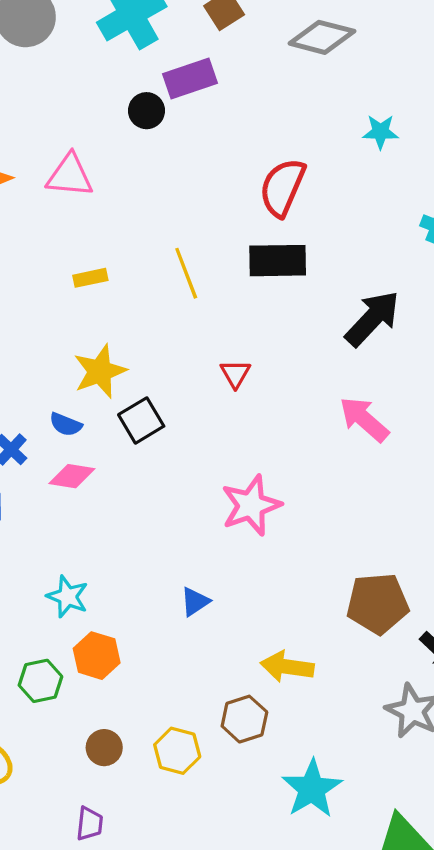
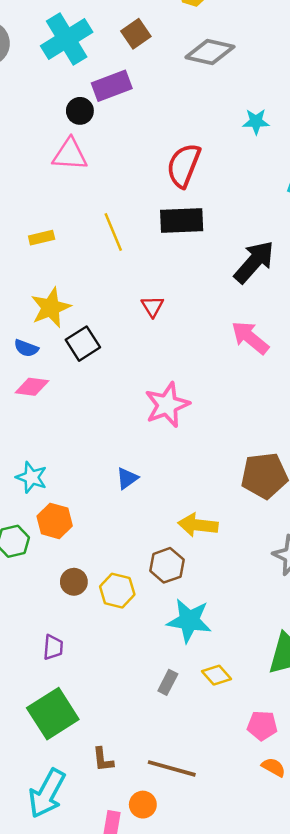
pink triangle: (70, 176) -> (70, 154), moved
brown circle: (104, 748) -> (74, 582), moved
cyan star: (312, 789) -> (189, 621), moved, turned -30

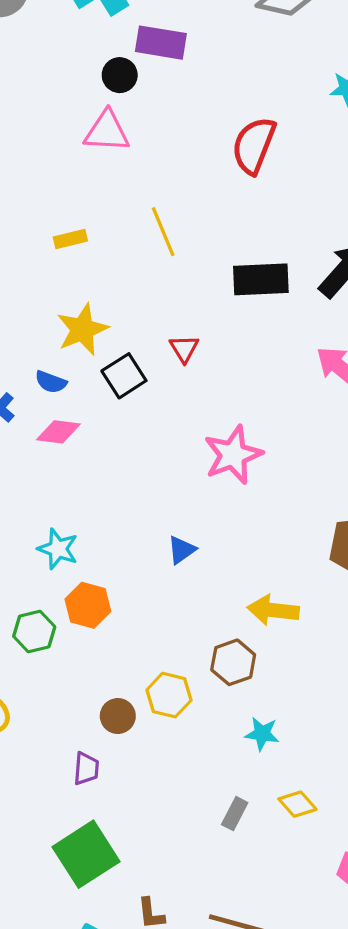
purple rectangle: (112, 86) -> (161, 43), turned 30
black rectangle: (182, 221) -> (261, 279), moved
red triangle: (152, 306) -> (184, 349), moved
brown circle: (74, 582) -> (118, 716), moved
cyan star: (189, 621) -> (262, 734), size x0.6

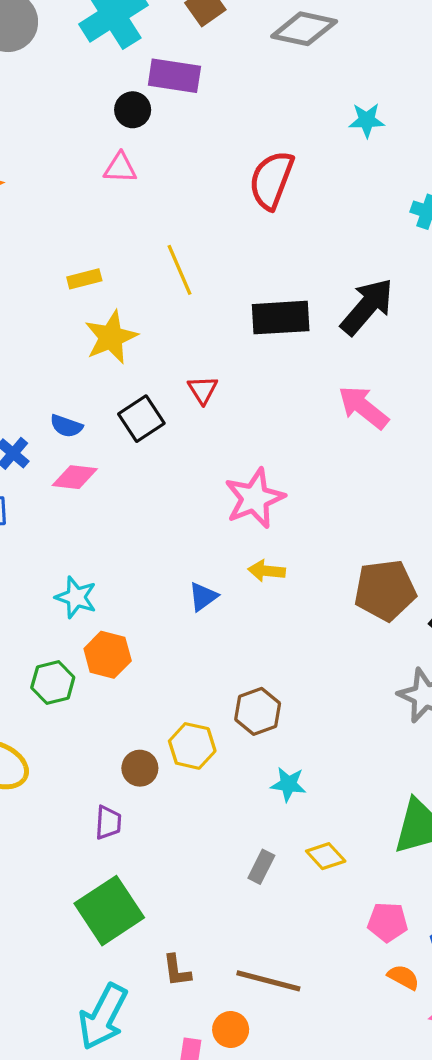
pink triangle: (107, 131) -> (120, 168), size x0.7
yellow star: (82, 329) -> (111, 337), moved
yellow arrow: (273, 610) -> (267, 571), moved, size x0.7

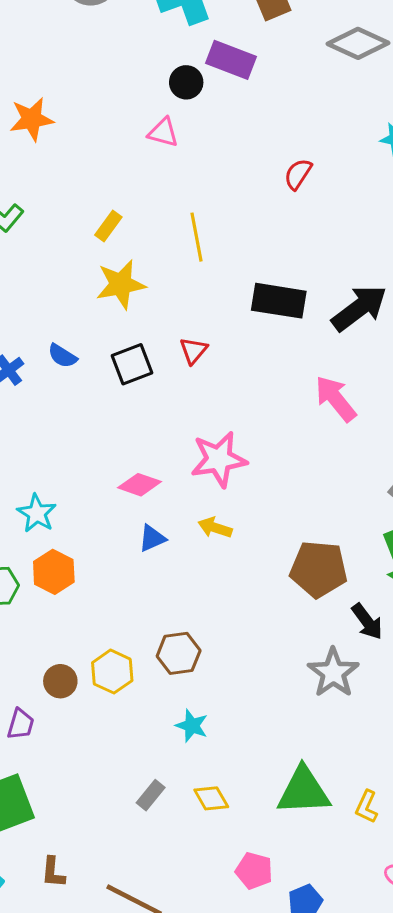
red semicircle: (271, 180) -> (298, 174), size x0.6
yellow rectangle: (84, 279) -> (108, 226), turned -52
pink diamond: (75, 477) -> (139, 485), moved

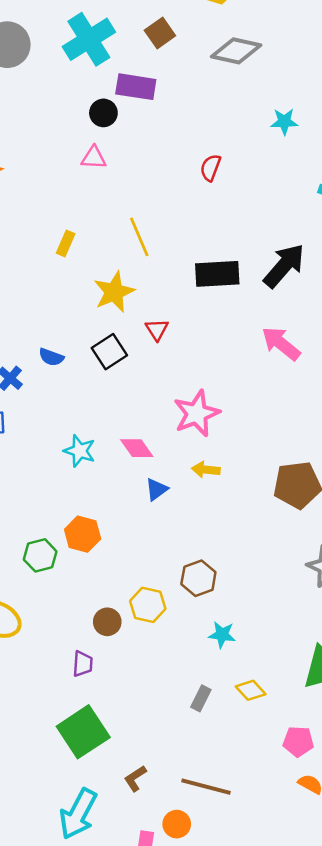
yellow star: (121, 284) -> (114, 292), moved
pink diamond: (139, 485) -> (137, 448), turned 48
cyan star: (37, 513) -> (80, 451), moved
brown L-shape: (53, 872) -> (135, 778), turned 64

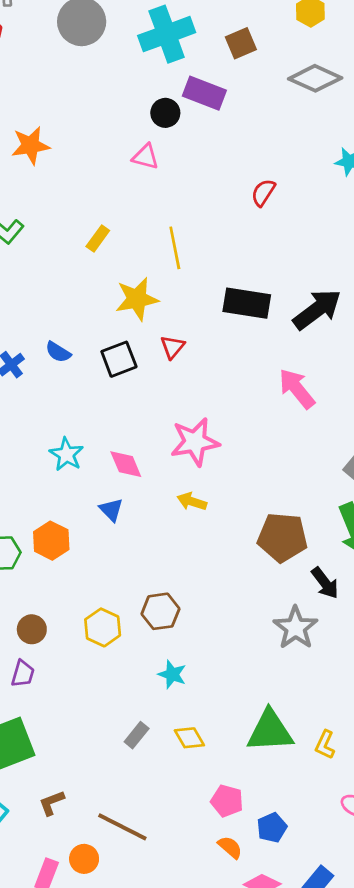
blue triangle: (157, 489) -> (111, 510), moved, turned -50
brown circle: (107, 622) -> (32, 629), moved

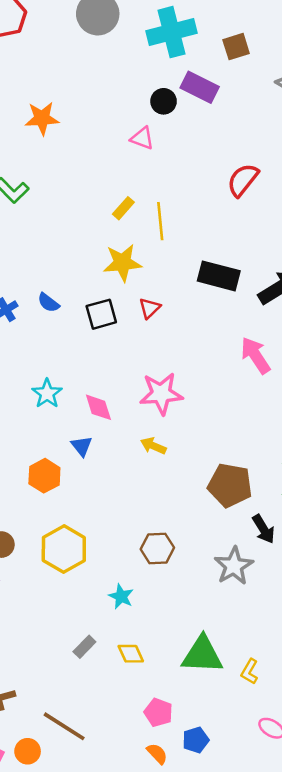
red semicircle: (263, 193) -> (243, 180), size x1.4
yellow rectangle: (98, 239) -> (123, 208), moved
orange hexagon: (51, 541) -> (44, 476), moved
brown hexagon: (160, 611) -> (157, 548), moved
yellow hexagon: (103, 627) -> (64, 549), size x1.4

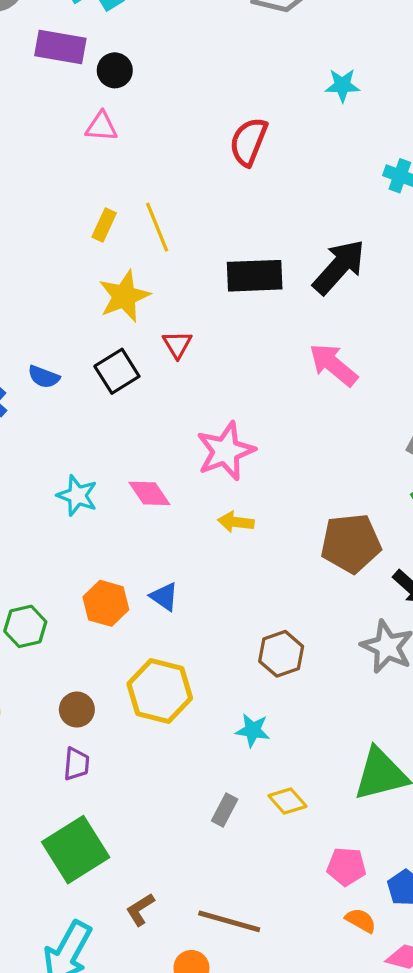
purple rectangle: (200, 87) -> (60, 47), moved
blue triangle: (82, 446) -> (164, 597), moved

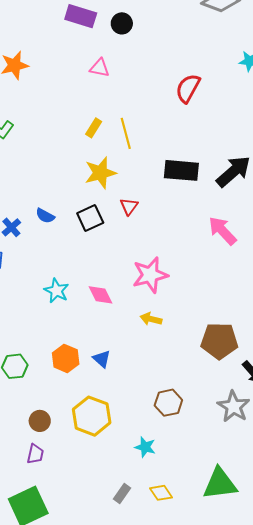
black circle: (115, 70) -> (122, 23), moved

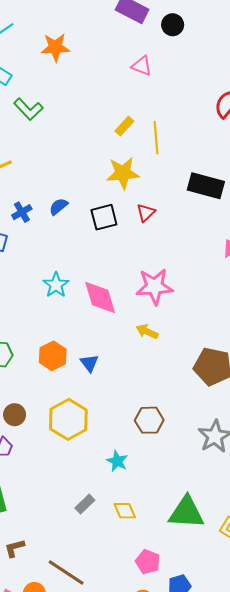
blue semicircle: (45, 216) -> (58, 207), turned 102
pink diamond: (101, 295) -> (100, 298), size x1.4

